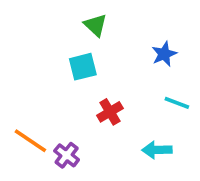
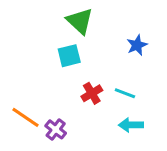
green triangle: (95, 25) -> (80, 21), size x1.4
cyan line: (177, 103) -> (125, 93), moved

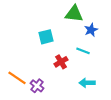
green triangle: (80, 21) -> (74, 14), moved, turned -36
cyan line: (125, 93) -> (83, 51), moved

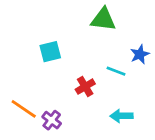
blue star: (91, 30) -> (140, 54), moved
cyan square: (46, 37) -> (50, 52), moved

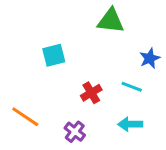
cyan line: (116, 71) -> (132, 87), moved
purple cross: (52, 120) -> (75, 132), moved

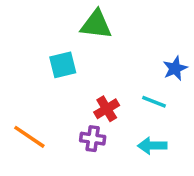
green triangle: (111, 21) -> (96, 25), moved
purple cross: (75, 132) -> (93, 139), moved, turned -30

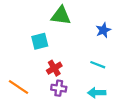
blue star: (175, 68) -> (103, 30), moved
red cross: (107, 109) -> (54, 68), moved

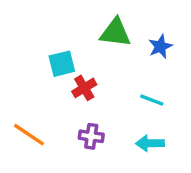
green triangle: (61, 16) -> (115, 33), moved
red cross: (54, 68) -> (84, 88), moved

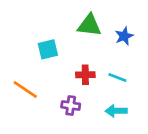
red cross: (84, 88) -> (85, 75), moved, turned 30
orange line: (29, 135) -> (25, 89), moved

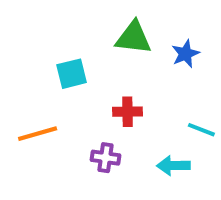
cyan line: (117, 77) -> (201, 130), moved
orange line: (25, 89) -> (38, 134), turned -50

